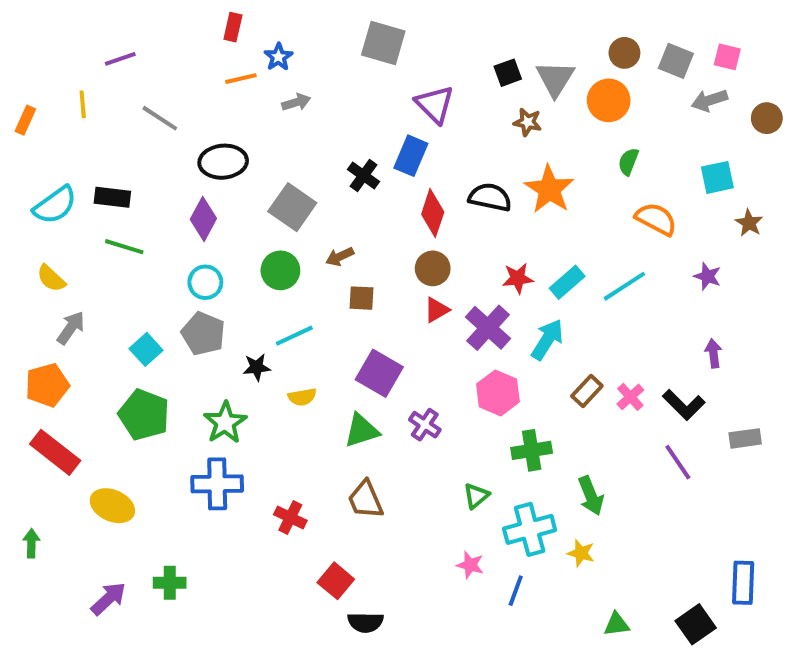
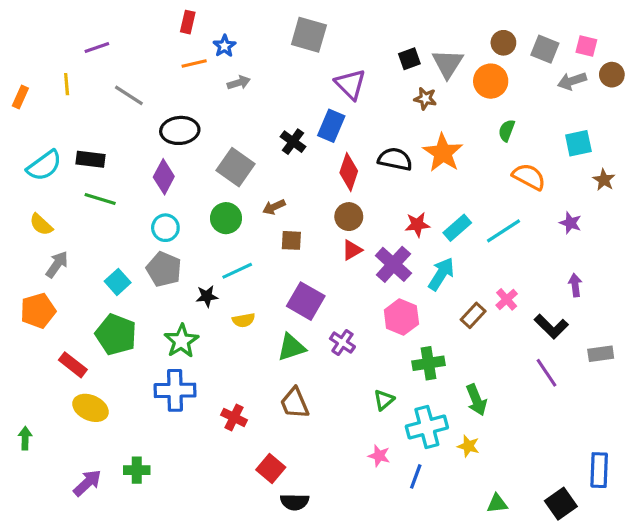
brown circle: (767, 118) -> (612, 75), moved
pink cross: (630, 397) -> (507, 299), moved
red rectangle: (55, 452) -> (73, 365), moved, size x0.7

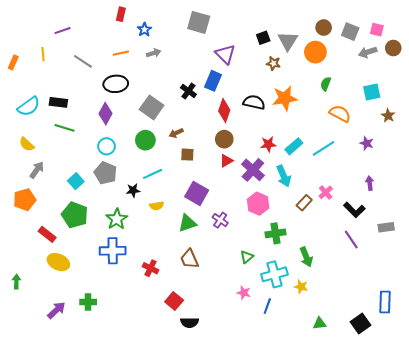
orange line: (194, 63) -> (121, 53), moved
orange star: (443, 153) -> (285, 98), turned 30
cyan arrow: (441, 274) -> (284, 176), turned 125

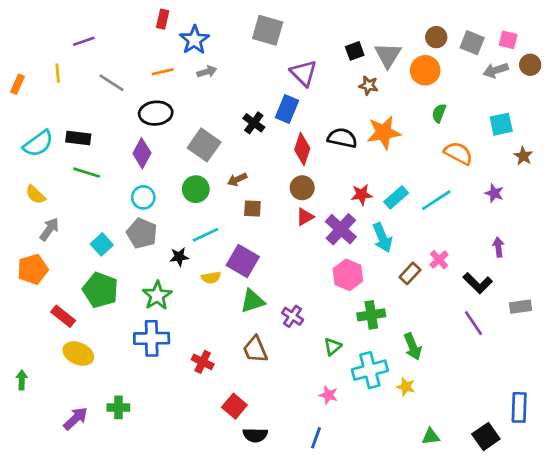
blue star: (144, 30) -> (194, 40), size x1.5
purple square: (197, 193) -> (243, 261), moved
purple cross: (220, 220) -> (293, 316), moved
blue line: (267, 306) -> (316, 438), moved

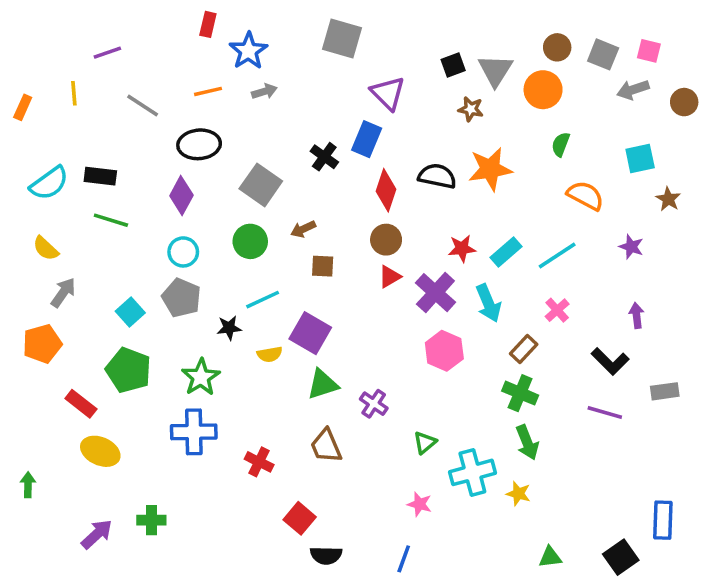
brown circle: (530, 65) -> (684, 102), moved
pink cross: (439, 260) -> (557, 310), moved
green cross: (371, 315) -> (520, 393), moved, turned 32
purple line: (474, 323) -> (605, 412), turned -40

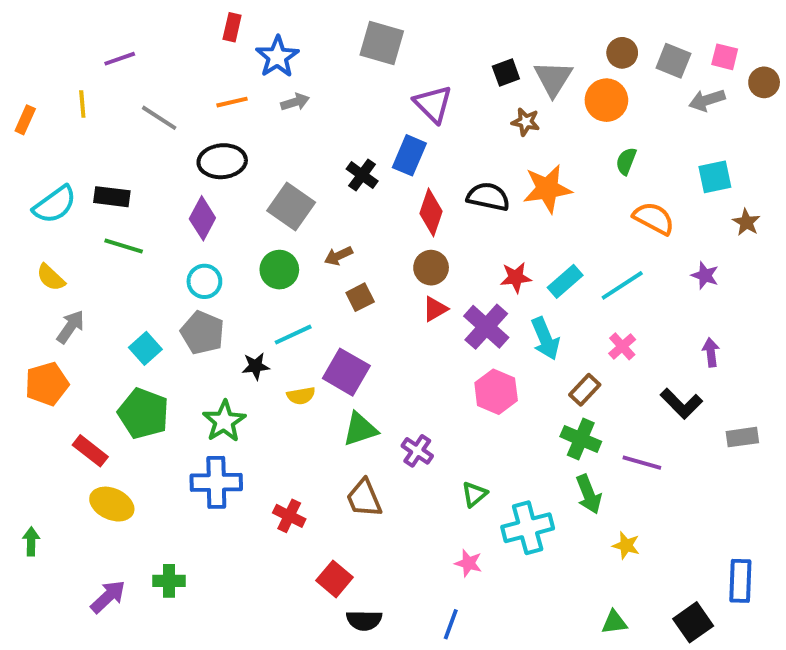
brown circle: (684, 102) -> (764, 82), moved
brown square: (323, 266) -> (360, 297), turned -30
purple line: (605, 412) -> (642, 463), moved
yellow star: (518, 494) -> (626, 545), moved

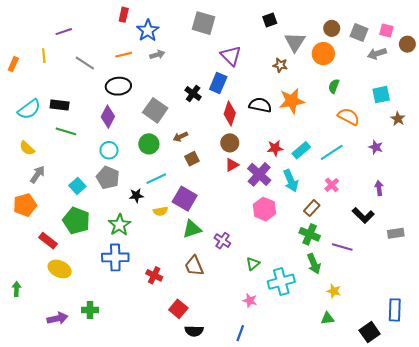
black square: (506, 73) -> (270, 20), moved
purple arrow: (108, 597) -> (57, 318), turned 30
green triangle: (614, 622) -> (328, 318), moved

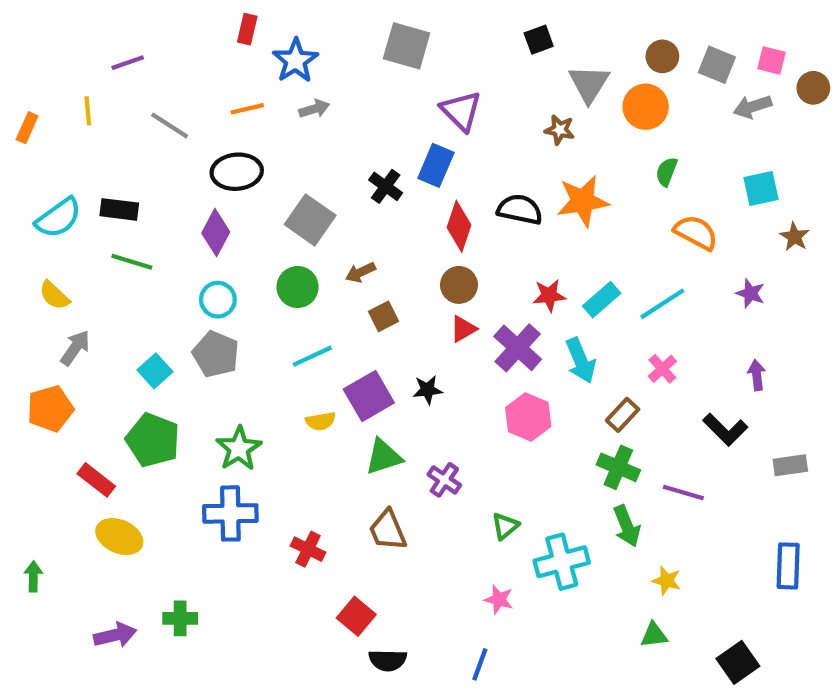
black star: (136, 195) -> (428, 390), moved
purple square: (185, 199) -> (369, 396), turned 30
blue rectangle: (395, 310) -> (788, 566), moved

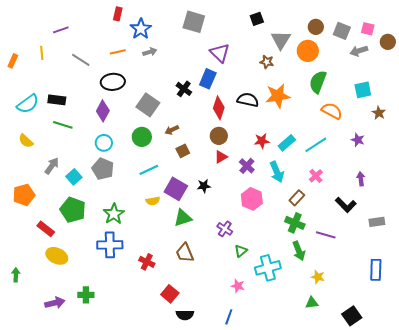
green semicircle: (667, 172) -> (318, 82), size x1.6
gray arrow: (75, 348) -> (52, 166), moved
purple cross: (518, 348) -> (247, 166), size x0.7
purple square: (369, 396) -> (176, 189), turned -30
purple cross: (444, 480) -> (225, 229), moved

